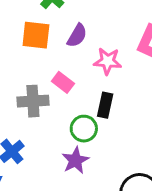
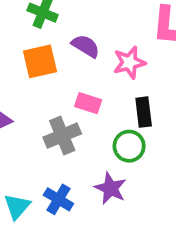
purple semicircle: (77, 36) -> (86, 46), turned -70
purple star: (75, 160) -> (110, 188), moved

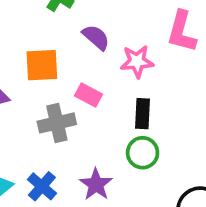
orange square: (40, 61) -> (42, 65), moved
green circle: (129, 146) -> (143, 153), moved

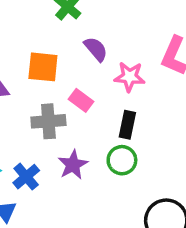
purple star: (96, 184) -> (73, 165), moved

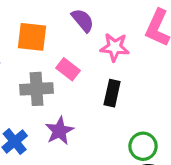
green circle: (122, 160) -> (143, 146), moved

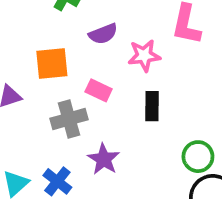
purple semicircle: (83, 20) -> (103, 34), turned 120

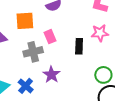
pink star: (144, 56) -> (100, 33), moved
pink rectangle: (99, 90) -> (50, 37), turned 40

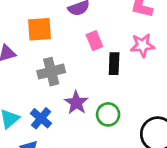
pink rectangle: (50, 37) -> (94, 41), moved
green circle: (103, 75) -> (108, 114), moved

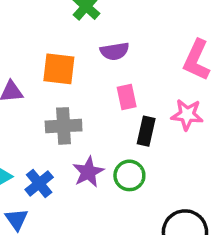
green circle: (108, 114) -> (129, 175), moved

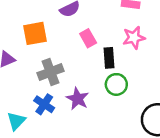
green circle: (129, 175) -> (116, 84), moved
blue cross: (39, 183) -> (44, 104), moved

